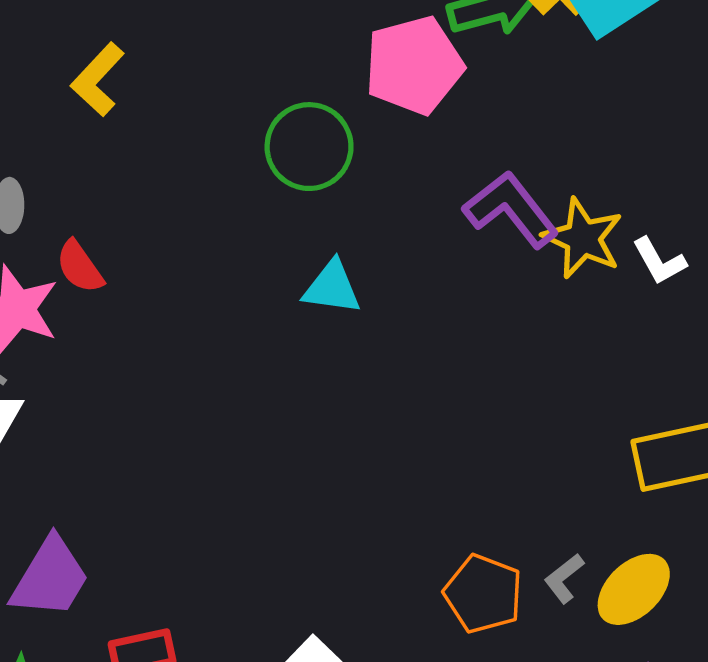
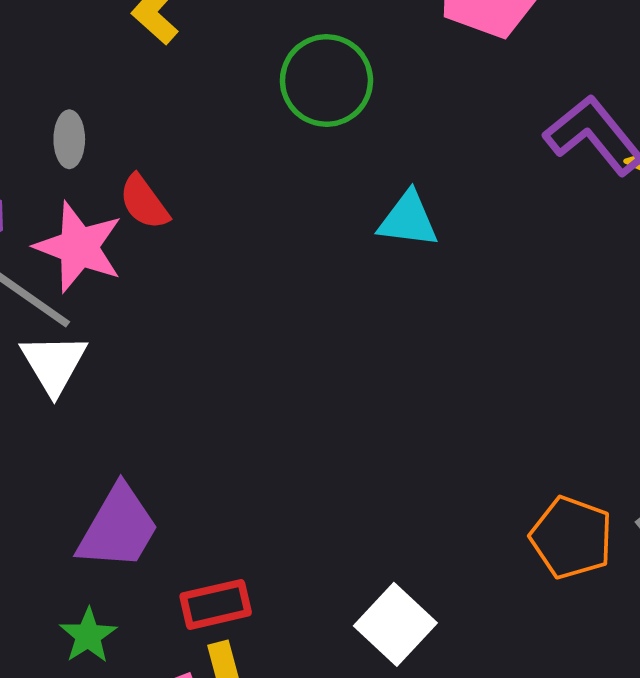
green circle: (309, 147) -> (326, 80), moved

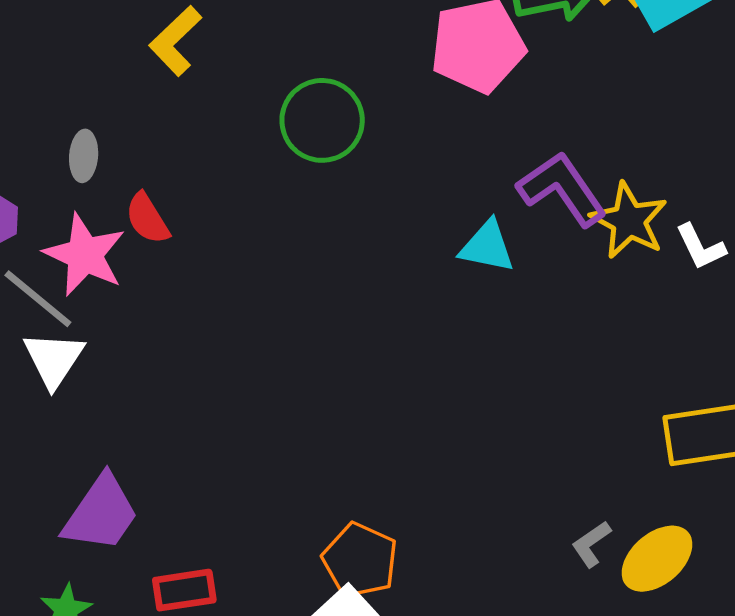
cyan triangle: (408, 220) -> (487, 247), moved
orange pentagon: (571, 537) -> (360, 560), moved

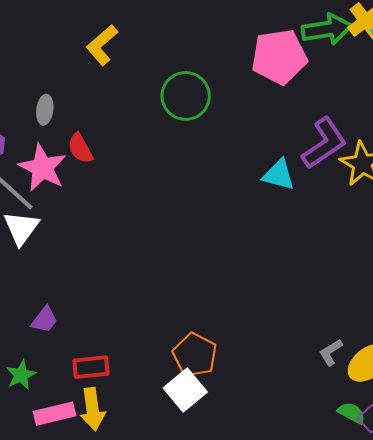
purple L-shape: (562, 189) -> (324, 143), turned 88
purple trapezoid: (101, 513) -> (44, 320), size x0.6

